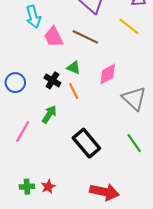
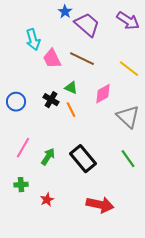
yellow line: (129, 26) -> (129, 69), moved
green arrow: (49, 114) -> (48, 157), moved
green cross: (27, 187) -> (21, 185), moved

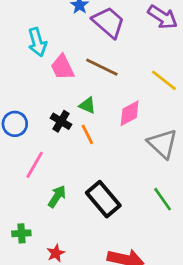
pink line: (23, 148) -> (35, 165), moved

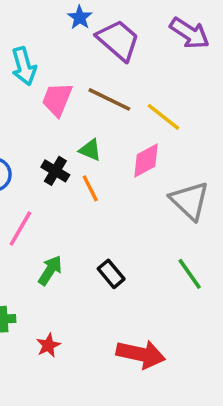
pink trapezoid: (62, 67) -> (57, 99), turned 48
yellow line: (164, 80) -> (163, 117), moved
black rectangle: (103, 199) -> (111, 274), size x0.6

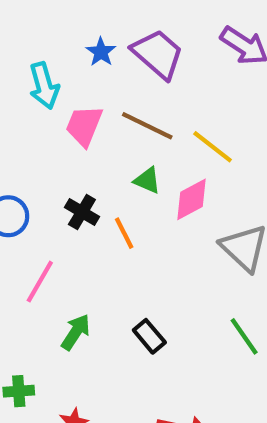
blue star: (80, 17) -> (101, 52), moved
green triangle: (90, 150) -> (147, 180), moved

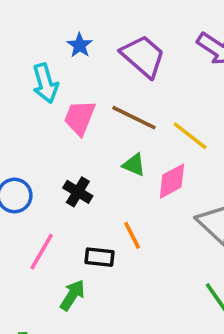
blue star: (101, 52) -> (80, 45), moved
orange line: (124, 233) -> (132, 235), moved
black rectangle: (149, 336) -> (100, 257), moved, turned -44

